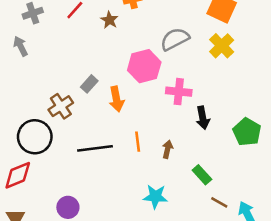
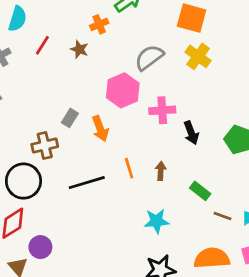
brown cross: (61, 106) -> (45, 146), turned 30
purple circle: (68, 207) -> (40, 247), moved

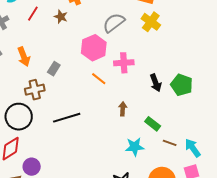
orange arrow: (100, 129) -> (24, 57), moved
black arrow: (191, 133) -> (156, 83), moved
orange line: (129, 168) -> (99, 79), moved, turned -35
cyan star: (157, 221) -> (135, 147), moved

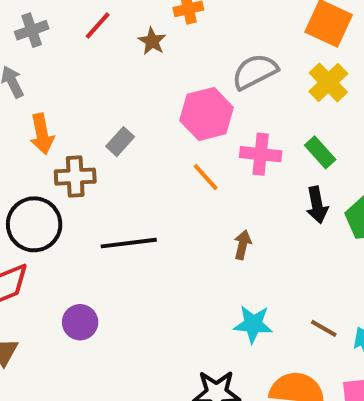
orange arrow: (24, 57) -> (42, 134), moved
green rectangle: (153, 124) -> (320, 152), moved
purple circle: (32, 167) -> (80, 322), moved

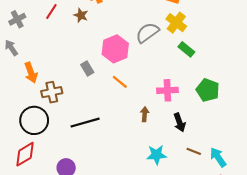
gray semicircle: (255, 72) -> (147, 33), moved
gray rectangle: (120, 142) -> (87, 68), moved, turned -64
green rectangle: (320, 152) -> (186, 49), moved
pink cross: (261, 154) -> (167, 90), moved
black arrow: (317, 205) -> (179, 122), moved

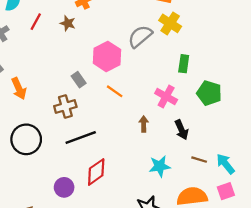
green rectangle: (186, 49) -> (184, 64), moved, turned 63
pink cross: (167, 90) -> (166, 96), turned 36
brown cross: (52, 92) -> (65, 106), moved
red diamond: (25, 154) -> (96, 172), moved

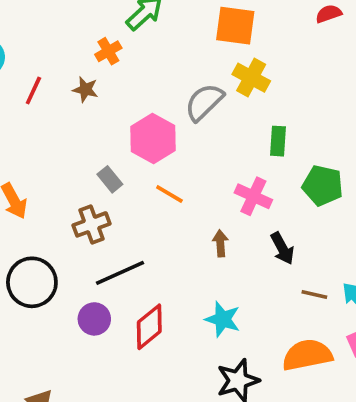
cyan star: (160, 166) -> (223, 319), moved, turned 30
purple circle: (64, 187) -> (94, 319), moved

